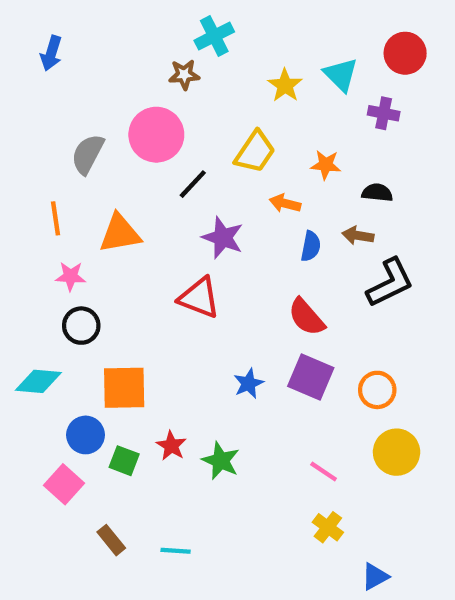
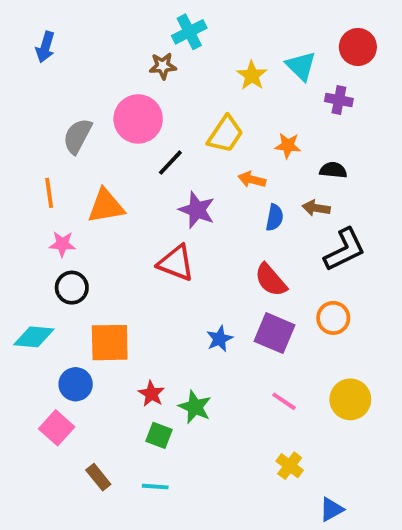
orange circle: (377, 390) -> (333, 318), moved
green square: (124, 461) -> (159, 435), moved
pink line: (324, 471) -> (284, 401), moved

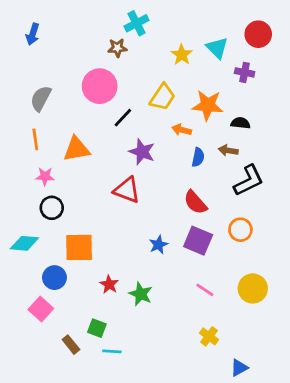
gray semicircle: (77, 136) -> (41, 98), moved
orange star: (288, 146) -> (208, 105), size x1.6
green square: (159, 435) -> (97, 328), moved

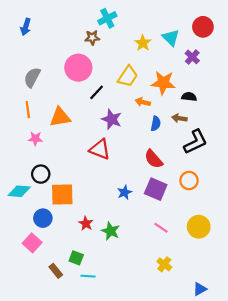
purple cross: (245, 72) -> (192, 57), turned 32
black circle: (52, 208) -> (41, 174), moved
blue triangle: (239, 368) -> (200, 289), moved

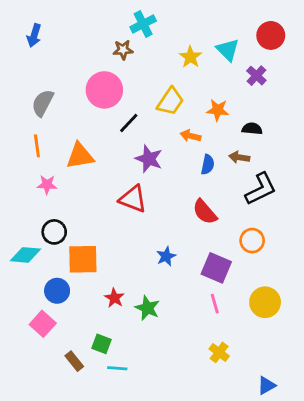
orange star: (163, 83) -> (218, 110), size x0.7
purple square: (156, 189) -> (216, 268), moved
pink line: (161, 228) -> (215, 304), turned 40

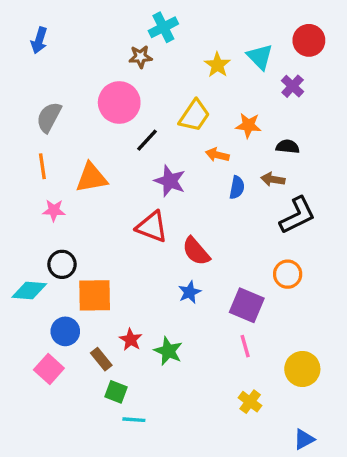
red semicircle: (205, 212) -> (196, 251), moved
yellow circle: (265, 302) -> (302, 369), moved
brown rectangle: (74, 361) -> (101, 359), moved

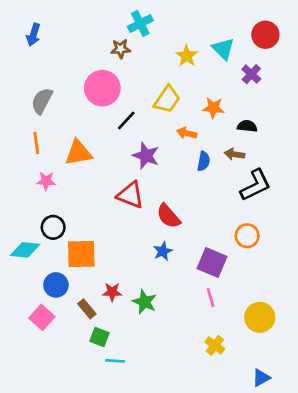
red star: (131, 340) -> (112, 292), turned -30

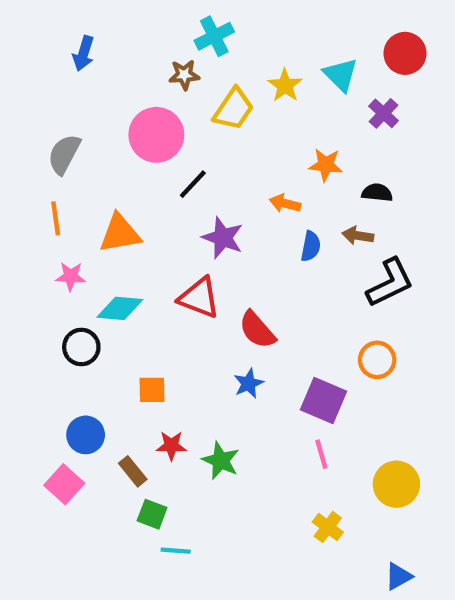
blue arrow: (33, 35) -> (83, 53), moved
yellow trapezoid: (167, 99) -> (234, 109), moved
cyan diamond: (25, 250) -> (120, 308), moved
orange square: (81, 254) -> (152, 390), moved, size x0.6

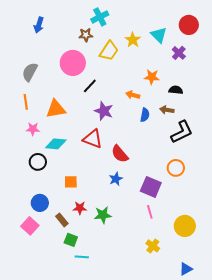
green star: (221, 461) -> (103, 215), turned -30

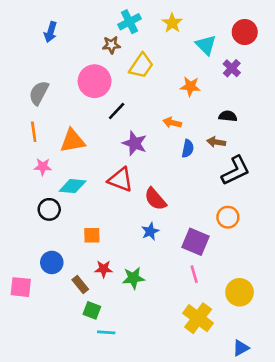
yellow star: (133, 40) -> (172, 23), moved
orange star: (152, 77) -> (190, 86), moved
pink square: (30, 226) -> (21, 287), moved, turned -36
yellow cross: (153, 246) -> (198, 318), size x1.6

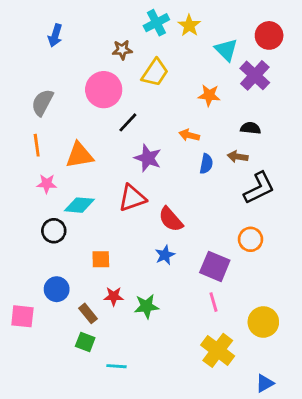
cyan cross: (129, 22) -> (156, 23), moved
purple cross: (232, 68) -> (255, 75), size x1.5
red triangle: (120, 180) -> (132, 198), turned -40
green square: (92, 310) -> (85, 342), moved

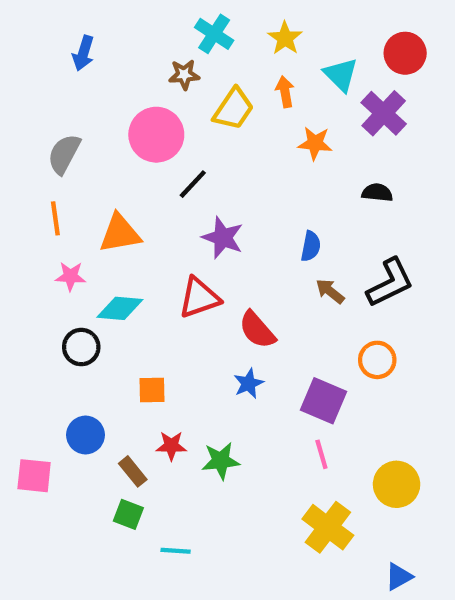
cyan cross: (156, 23) -> (214, 34), moved, turned -30
orange arrow: (189, 135) -> (285, 92), moved, turned 66
brown arrow: (238, 157) -> (330, 291), moved, turned 30

